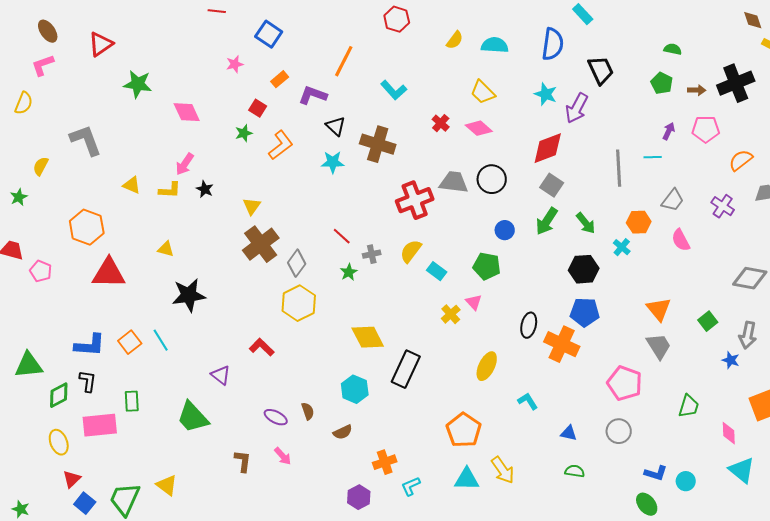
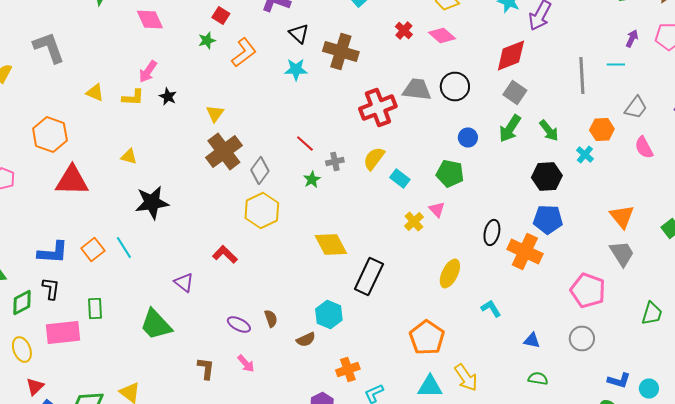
cyan hexagon: (355, 389) -> (329, 314), moved

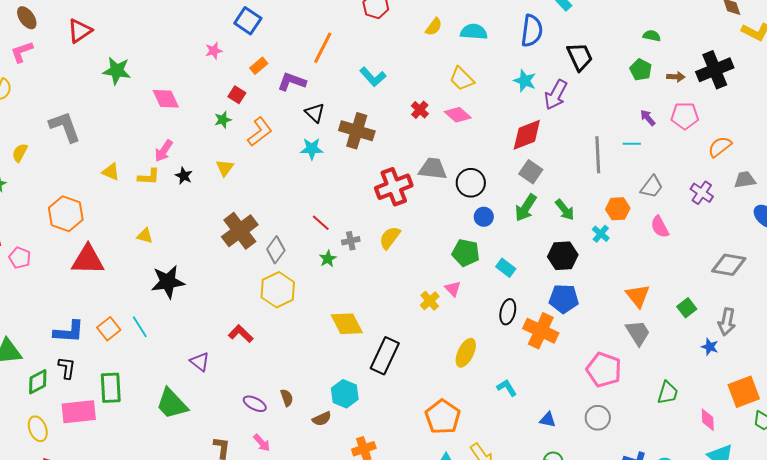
purple arrow: (632, 38) -> (648, 118), turned -66
black circle: (455, 86) -> (471, 183), moved
yellow triangle: (215, 114) -> (225, 168), moved
cyan rectangle: (400, 178) -> (506, 268), moved
green rectangle: (95, 308) -> (111, 388), size x1.4

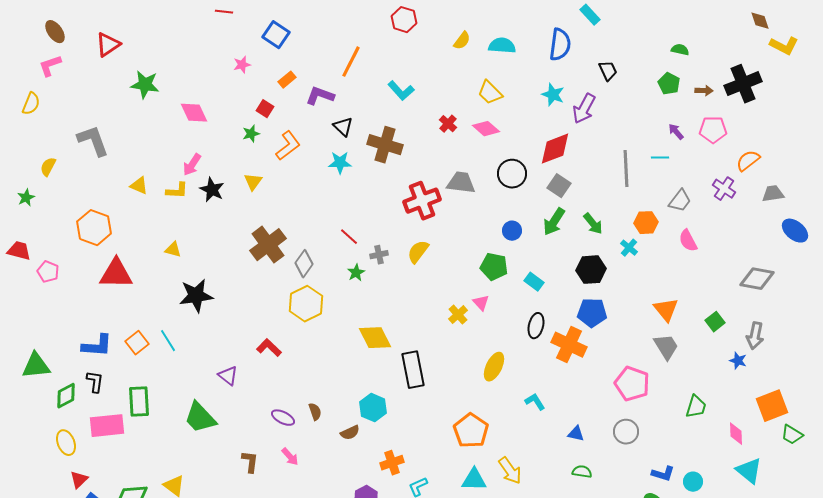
black trapezoid: (580, 57) -> (608, 71), size x0.7
black star: (184, 176) -> (212, 190), size x1.4
black circle: (471, 183) -> (512, 174), moved
purple cross: (702, 193) -> (724, 189), moved
black rectangle: (385, 356) -> (413, 370), turned -36

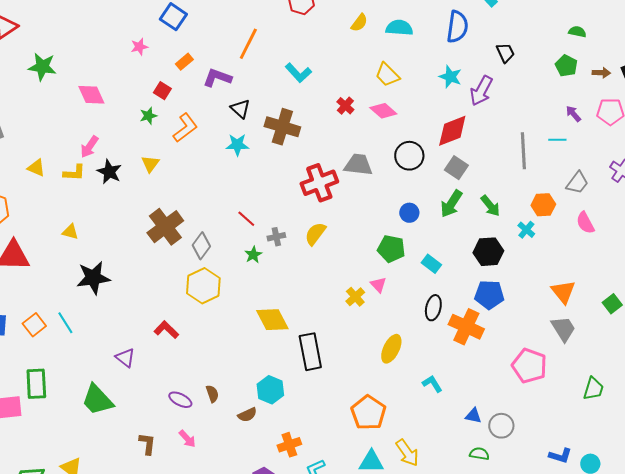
gray circle: (626, 432) -> (501, 426), moved

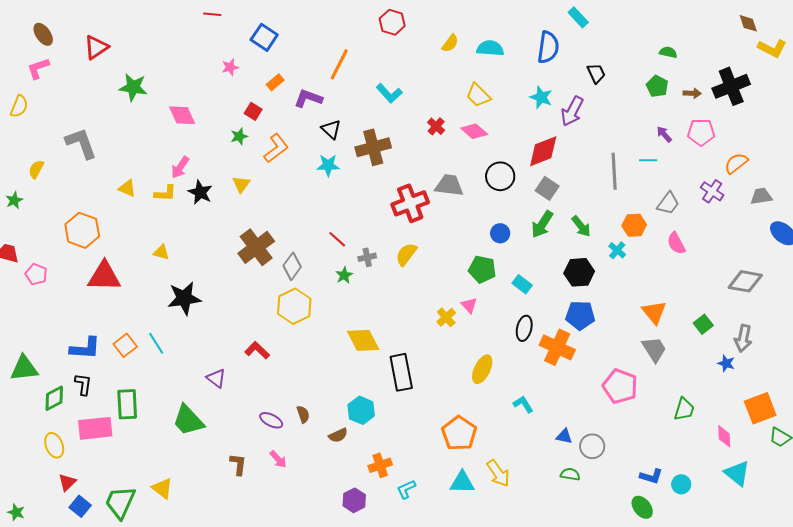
brown cross: (282, 127) -> (373, 147), turned -32

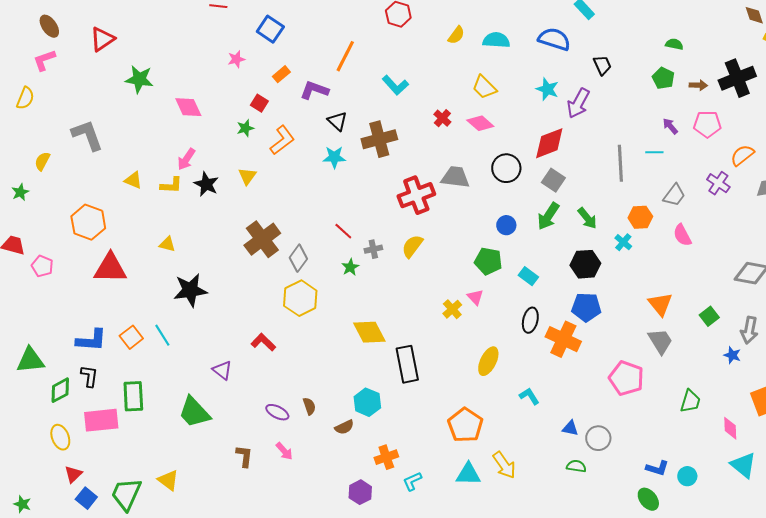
blue semicircle: (548, 47) -> (554, 39), turned -80

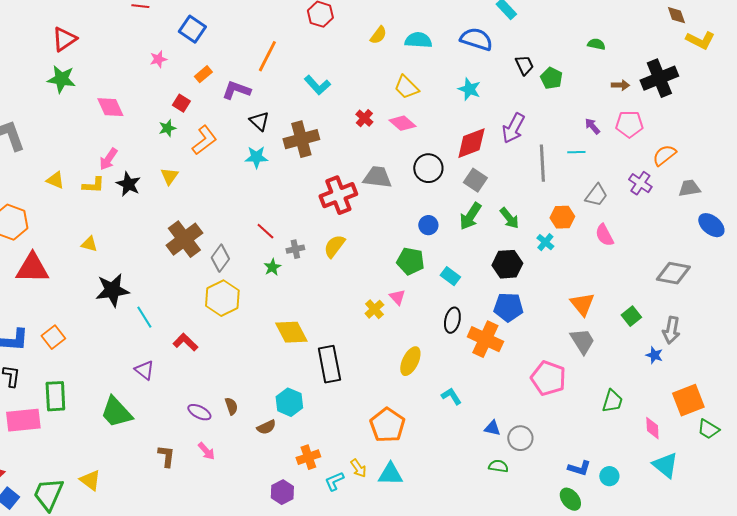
red triangle: (102, 39) -> (64, 39), moved
green pentagon: (663, 78) -> (551, 78), moved
purple arrow: (578, 103) -> (513, 128), moved
cyan line: (162, 335) -> (144, 317), moved
yellow arrow: (504, 465) -> (358, 468), moved, size x0.7

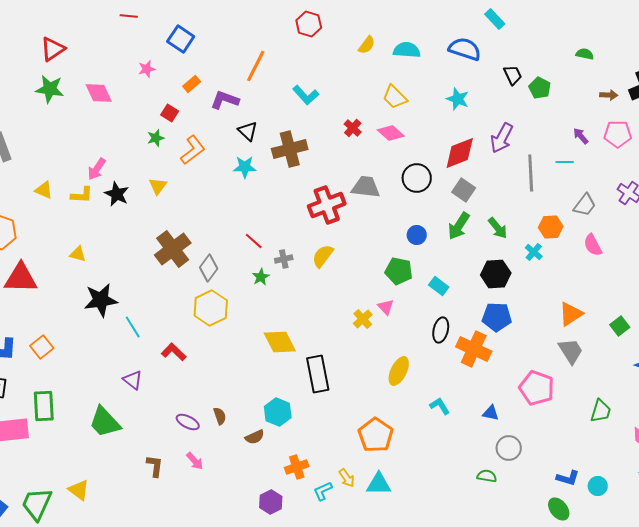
pink diamond: (110, 107) -> (99, 93), moved
orange triangle: (582, 304) -> (571, 314), turned 36
blue triangle: (492, 428) -> (491, 413), moved

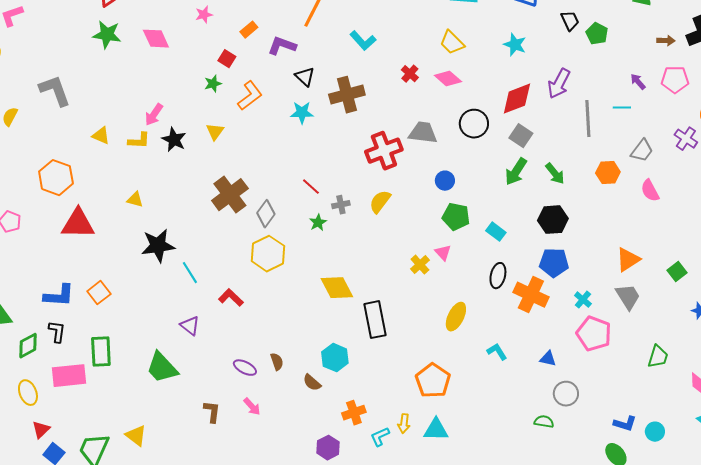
blue circle: (417, 235) -> (445, 181), moved
cyan cross: (534, 252) -> (583, 300), moved
brown semicircle: (255, 437) -> (312, 383), turned 66
yellow arrow: (347, 478) -> (404, 424), turned 42

